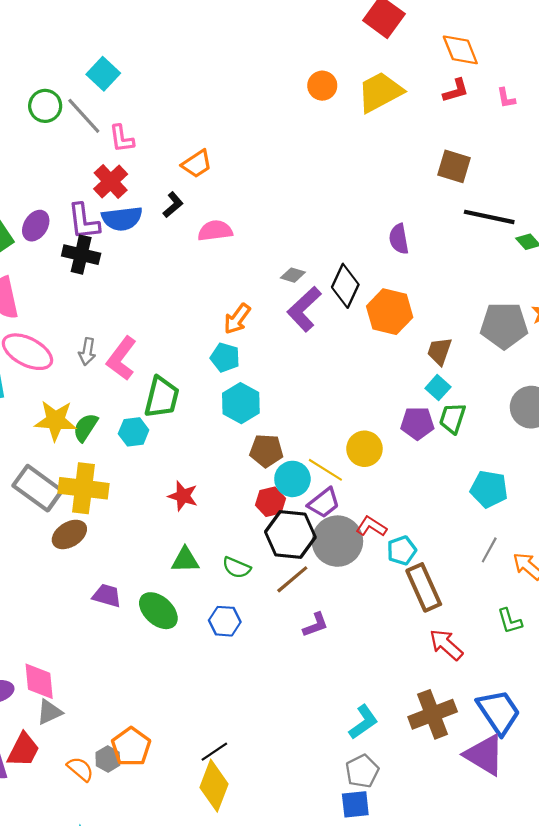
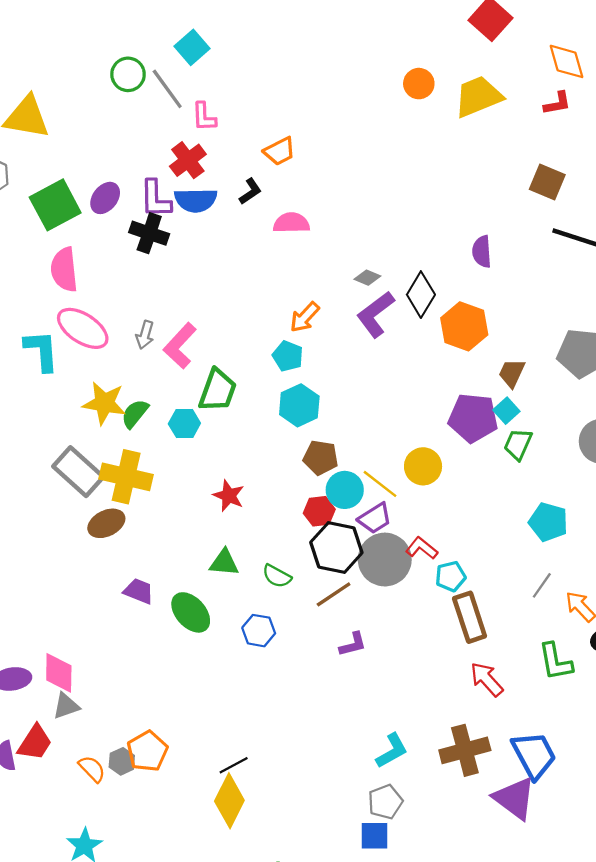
purple pentagon: (417, 423) -> (473, 418), moved, size x1.4
green L-shape: (510, 621) -> (555, 662), size x1.4

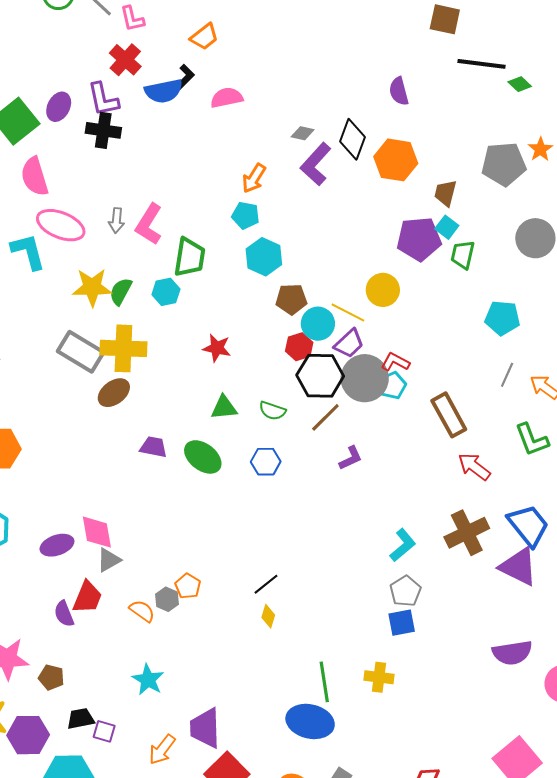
blue semicircle: (196, 200) -> (164, 91), moved
cyan pentagon: (451, 576) -> (393, 385), moved
orange pentagon: (147, 751) -> (188, 586), size x0.7
yellow diamond: (229, 801) -> (268, 616), size x0.5

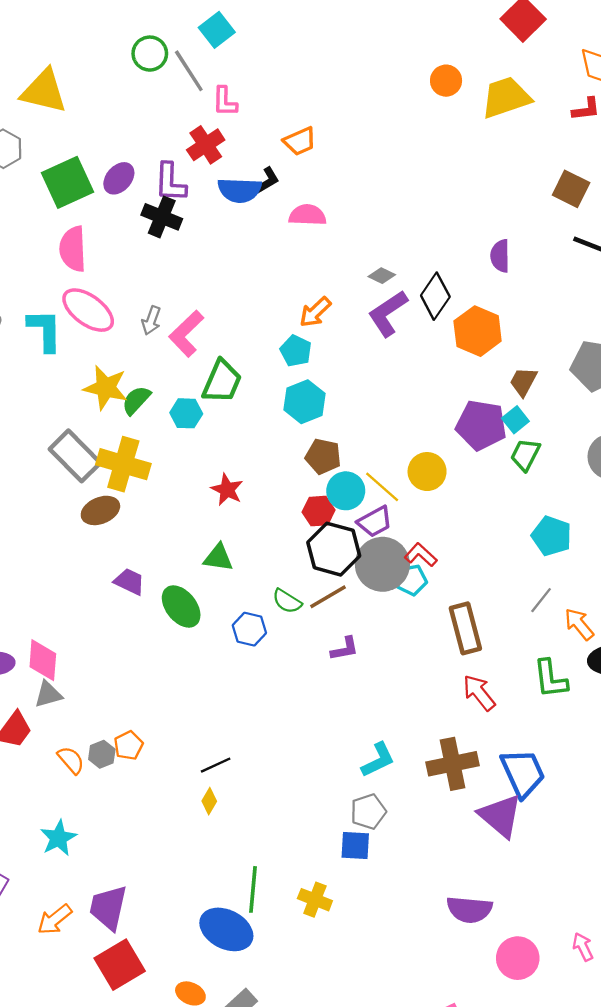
green semicircle: (272, 411) -> (287, 601), moved

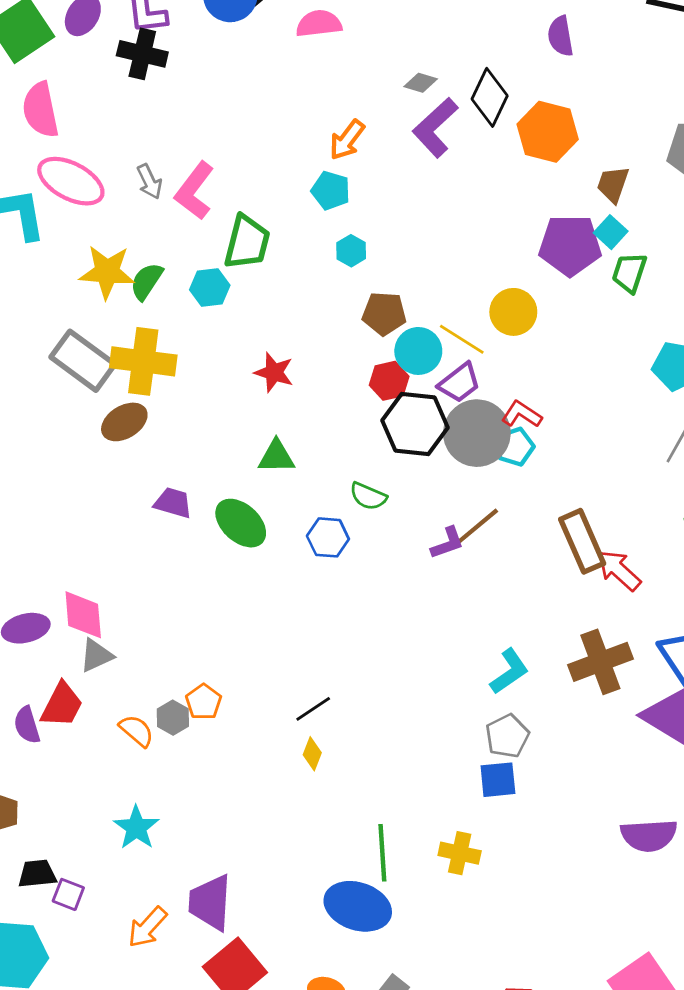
gray arrow: (151, 320) -> (149, 182), turned -36
cyan hexagon: (305, 402) -> (351, 251), size x0.6
brown line: (328, 597) -> (478, 526), moved
brown rectangle: (465, 628) -> (582, 541), moved

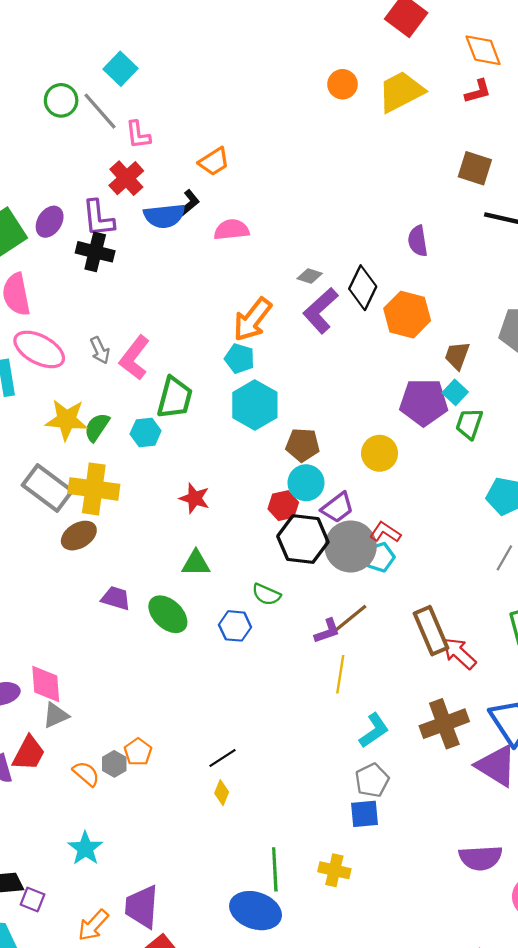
orange arrow: (347, 140) -> (252, 319), size x1.4
cyan hexagon: (351, 251) -> (255, 405), size x2.0
brown pentagon: (384, 313) -> (303, 445), moved
yellow line: (462, 339) -> (340, 674), moved, turned 66

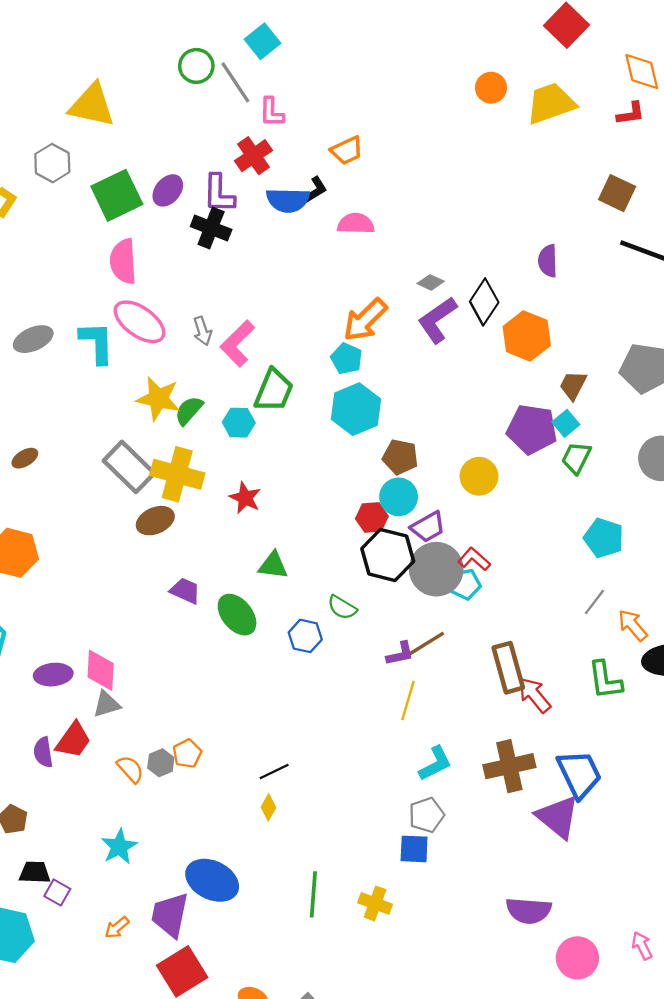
red star: (195, 498) -> (245, 498), moved
blue ellipse: (256, 911) -> (212, 880), moved
orange arrow: (93, 925) -> (117, 928), size x0.7

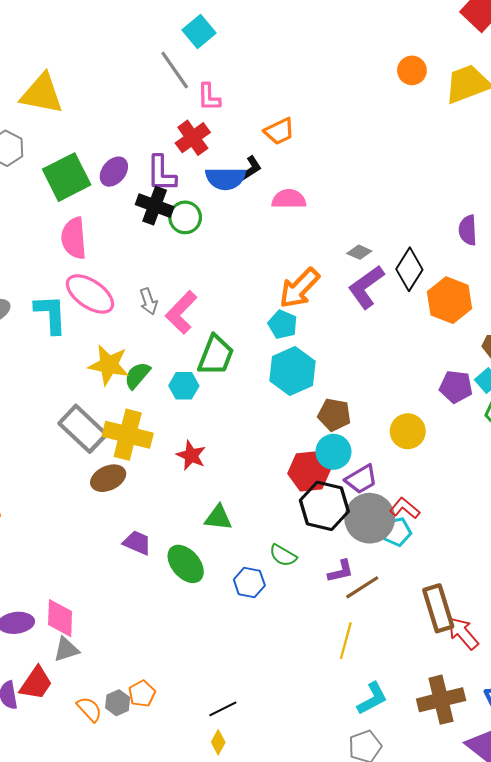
green circle: (196, 66) -> (185, 217), moved
purple pentagon: (532, 429) -> (456, 387), size x0.7
red hexagon: (372, 517) -> (309, 471), size x1.4
purple L-shape: (400, 654) -> (341, 571), moved

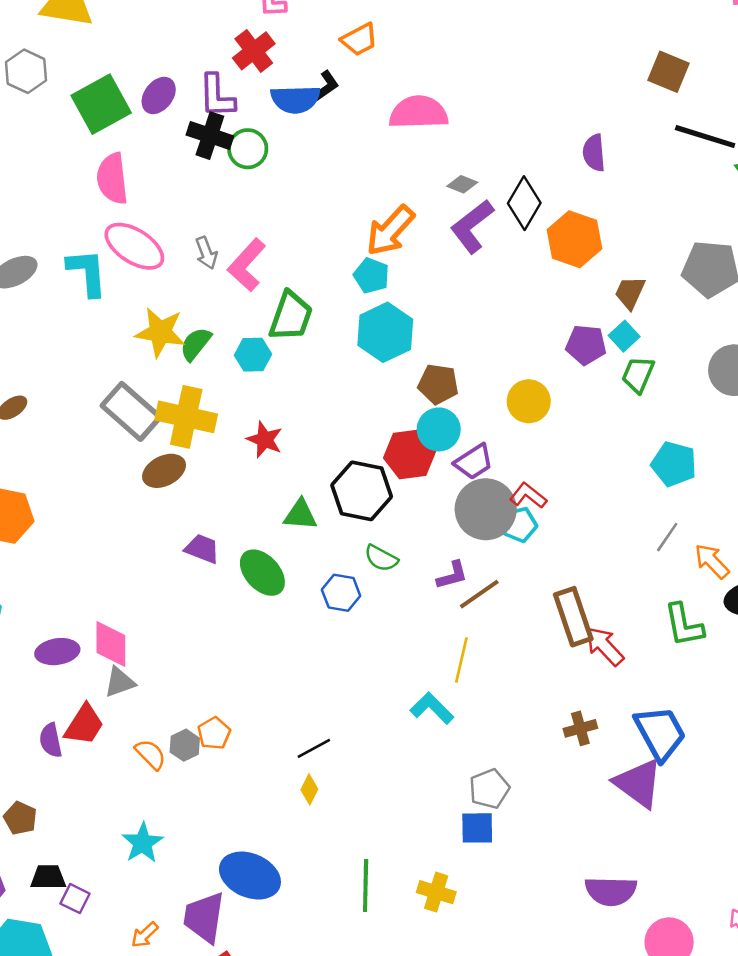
pink semicircle: (289, 199) -> (419, 112), moved, size x1.4
black hexagon: (324, 506) -> (362, 491), moved
cyan L-shape: (372, 699) -> (432, 708), moved, turned -105
brown cross: (441, 700) -> (580, 728), size x0.6

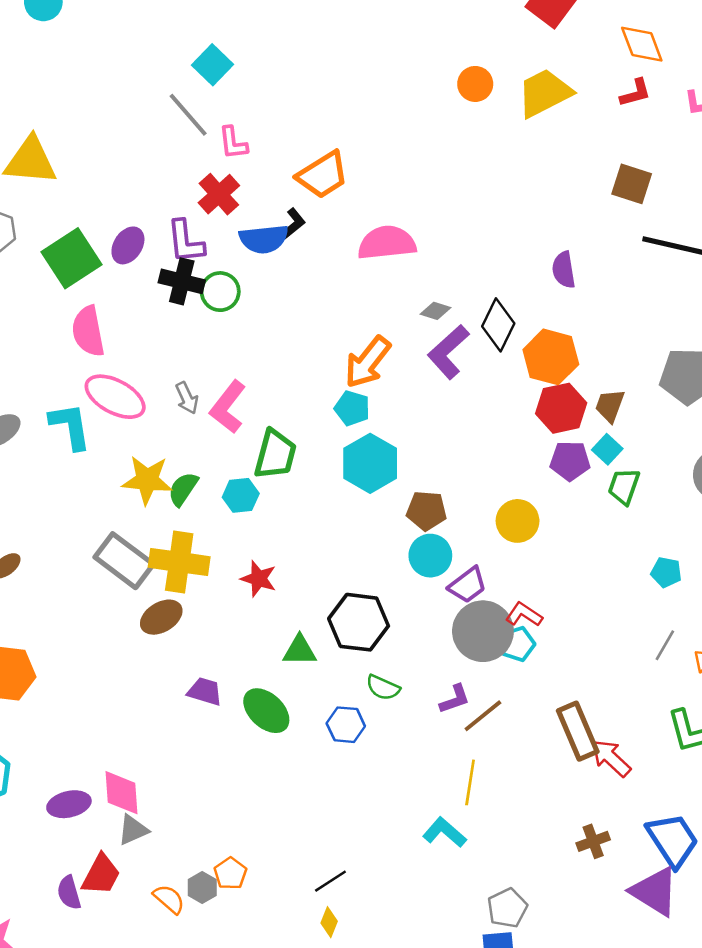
orange trapezoid: (359, 39) -> (323, 175), size x1.4
red hexagon: (410, 454) -> (561, 408), moved
cyan pentagon: (674, 464) -> (666, 572), size x0.7

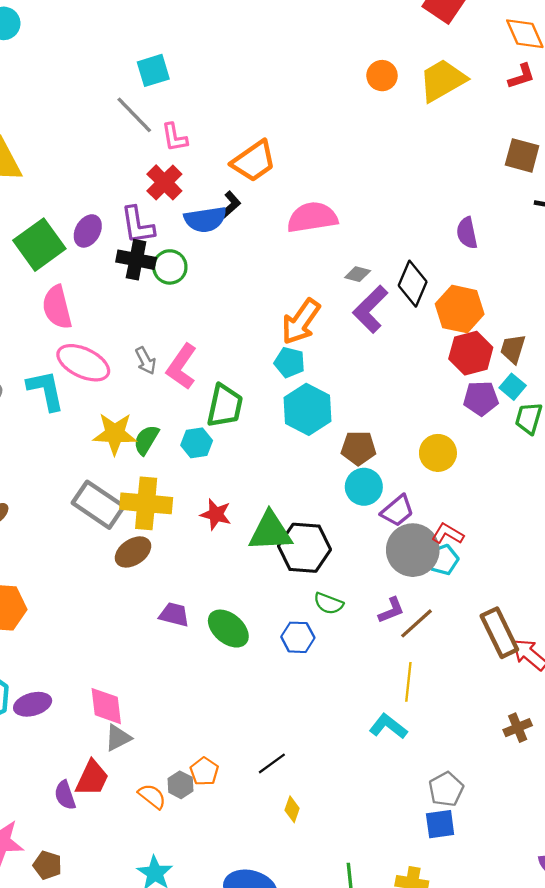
cyan square: (212, 65) -> (153, 70), turned 32
green triangle: (300, 650) -> (270, 532), moved, size x1.5
purple ellipse: (69, 804) -> (33, 704), moved
black line: (330, 881) -> (272, 763), moved

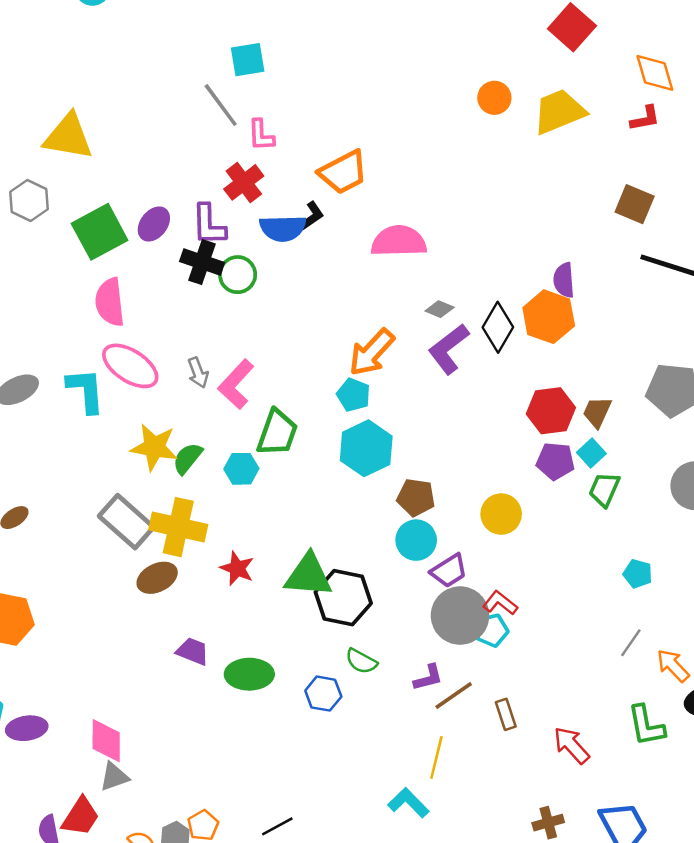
orange hexagon: (460, 309) -> (549, 317), moved
red star: (216, 514) -> (237, 568), moved
green ellipse: (228, 629) -> (249, 674), turned -48
brown rectangle: (499, 633) -> (506, 714), moved, size x0.6

